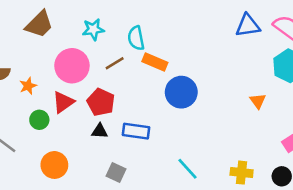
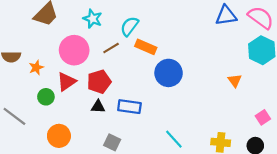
cyan star: (93, 29) -> (93, 19), turned 30
cyan semicircle: (136, 38) -> (129, 26), turned 48
red pentagon: (101, 102) -> (99, 82), turned 30

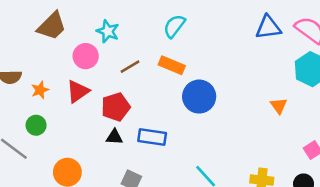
cyan semicircle: (129, 26) -> (174, 26), moved
pink circle: (74, 50) -> (86, 56), moved, size x0.7
red triangle: (67, 82) -> (78, 91), moved
green circle: (46, 97) -> (36, 125), moved

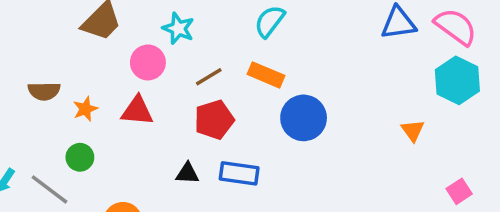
red triangle: (78, 91) -> (137, 111), turned 40
red pentagon: (116, 107) -> (214, 120), moved

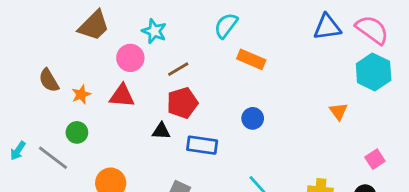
orange rectangle: (266, 75) -> (251, 59), moved
brown semicircle: (44, 91) -> (49, 80), turned 60
blue circle: (304, 118) -> (253, 118), moved, size x0.6
black triangle: (187, 173) -> (161, 131), moved

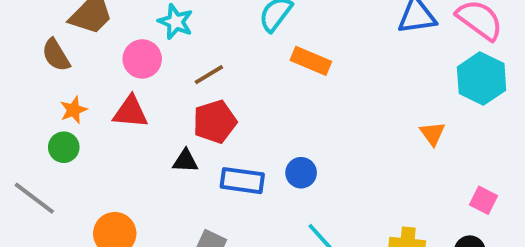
brown semicircle: (49, 80) -> (56, 55), moved
blue circle: (253, 118) -> (301, 173), moved
green circle: (77, 132) -> (64, 147), moved
pink square: (375, 159) -> (484, 200), turned -30

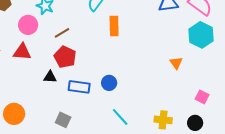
orange rectangle: (311, 61) -> (114, 26), turned 66
red pentagon: (215, 122) -> (65, 57), turned -30

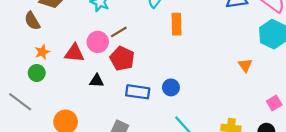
pink circle: (28, 25) -> (98, 42), moved
black triangle: (50, 77) -> (97, 81), moved
pink square: (202, 97) -> (274, 103), turned 32

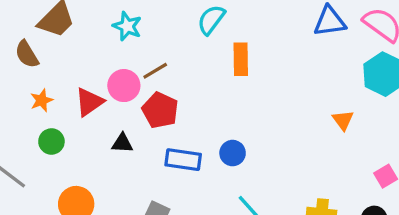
red triangle: (74, 53) -> (89, 102), turned -40
green circle: (37, 73) -> (51, 142), moved

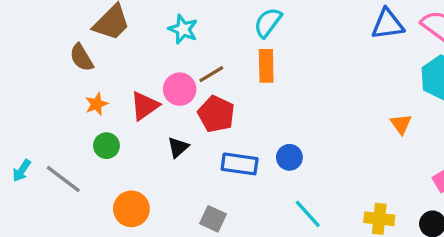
orange rectangle: (241, 59) -> (266, 66), moved
black triangle: (122, 143) -> (178, 147), turned -45

